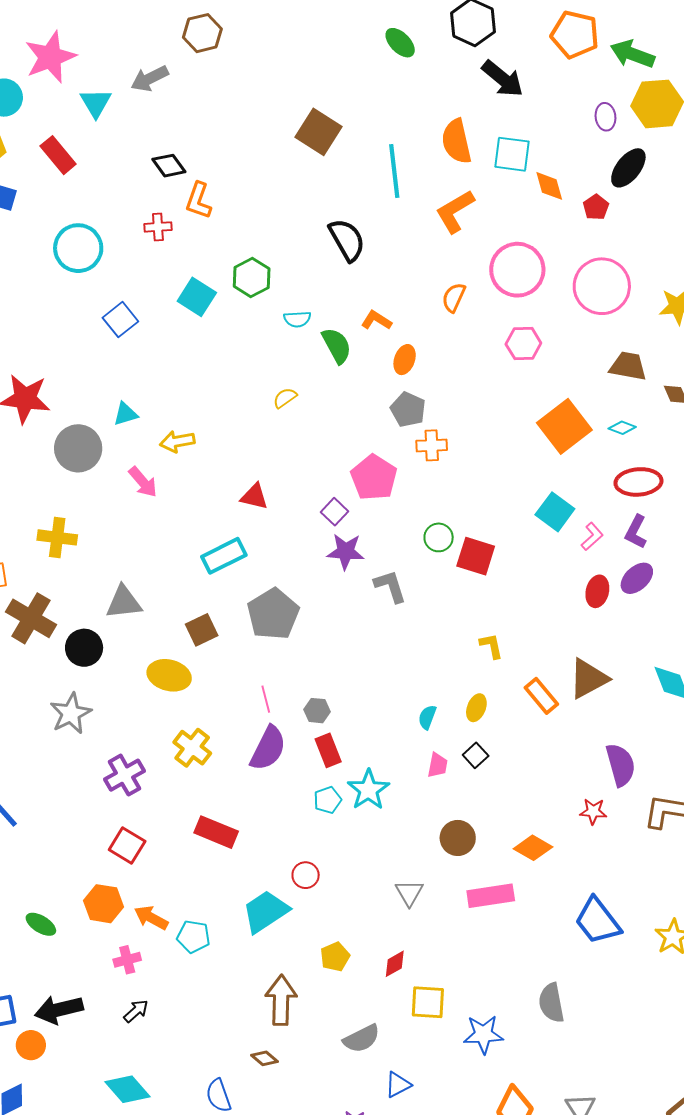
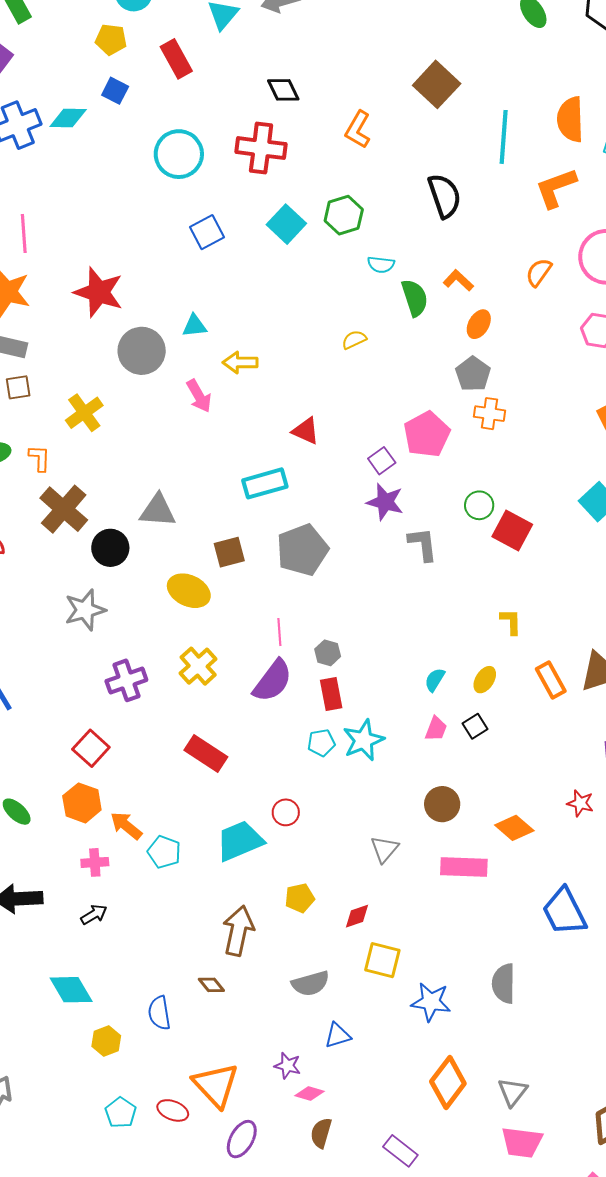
orange L-shape: (198, 201) -> (358, 130), moved
red cross: (158, 227) -> (261, 148), size x1.8
yellow cross: (57, 537) -> (84, 413), moved, turned 36
red square: (127, 846) -> (91, 748), moved

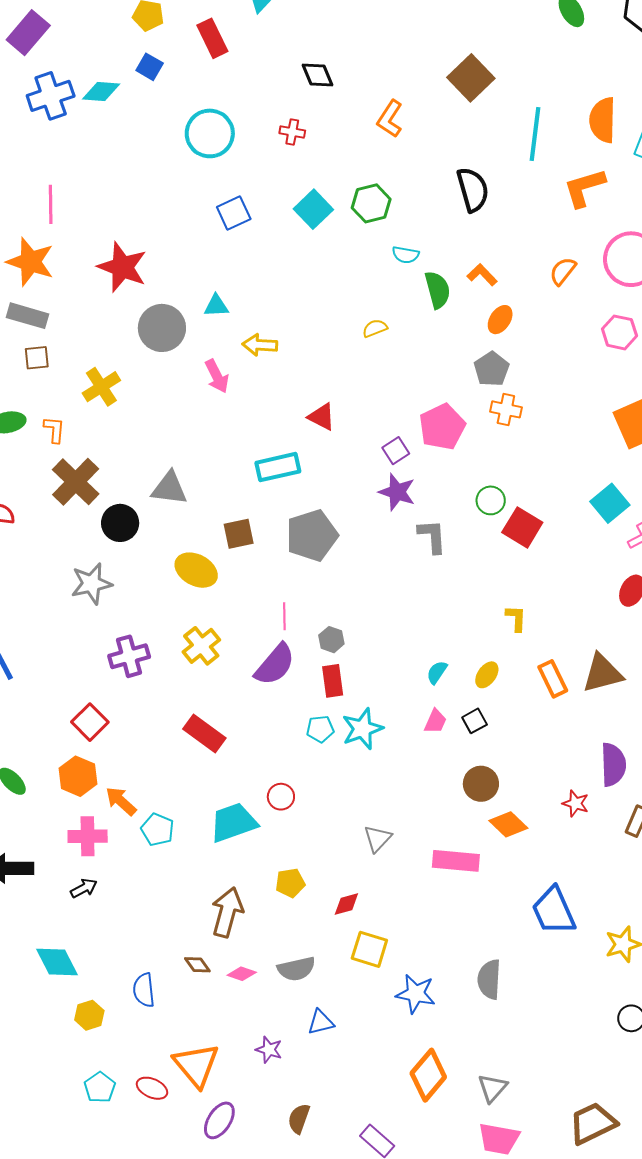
red cross: (261, 148) -> (292, 132), size x0.5
brown circle: (442, 804) -> (481, 784), moved
pink cross: (95, 862) -> (88, 836), size x1.4
pink diamond: (309, 1093) -> (242, 974), moved

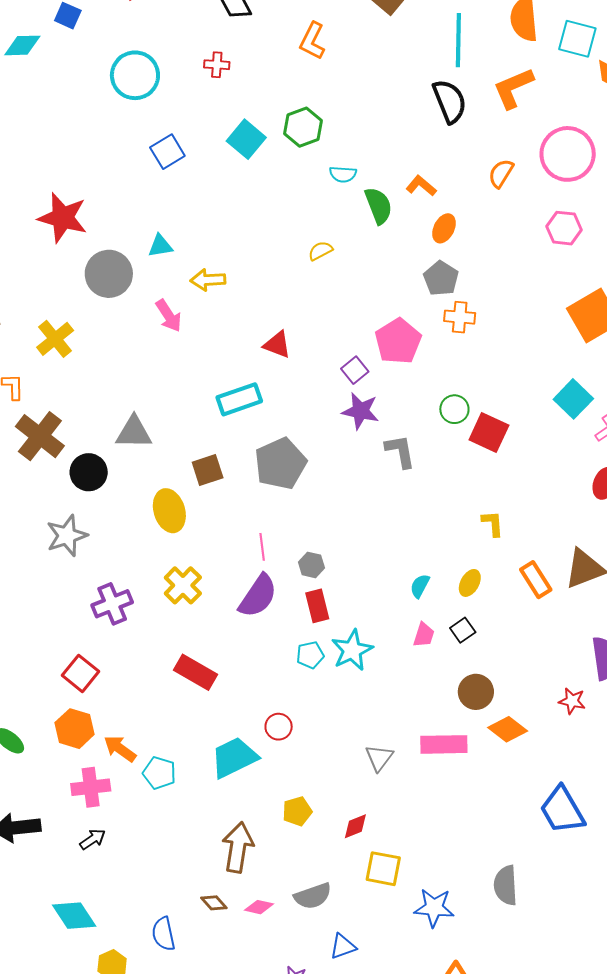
black semicircle: (473, 190) -> (450, 101), moved
yellow ellipse: (196, 570) -> (169, 511), turned 51
pink rectangle: (456, 861) -> (444, 744), moved

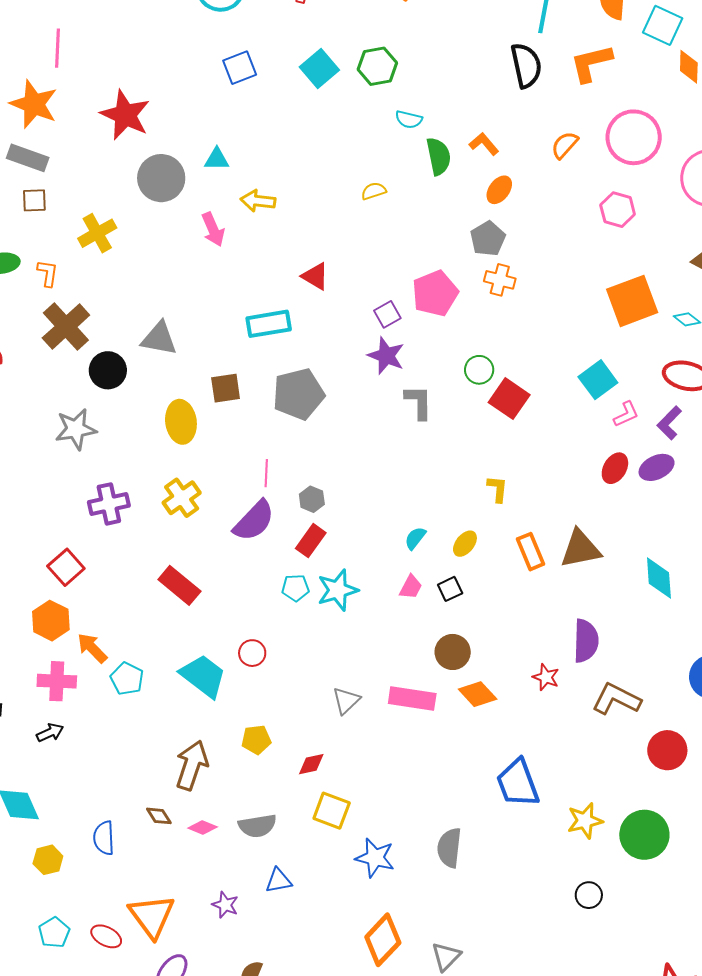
red rectangle: (317, 606) -> (311, 541), turned 40
cyan trapezoid: (234, 757) -> (203, 676), turned 54

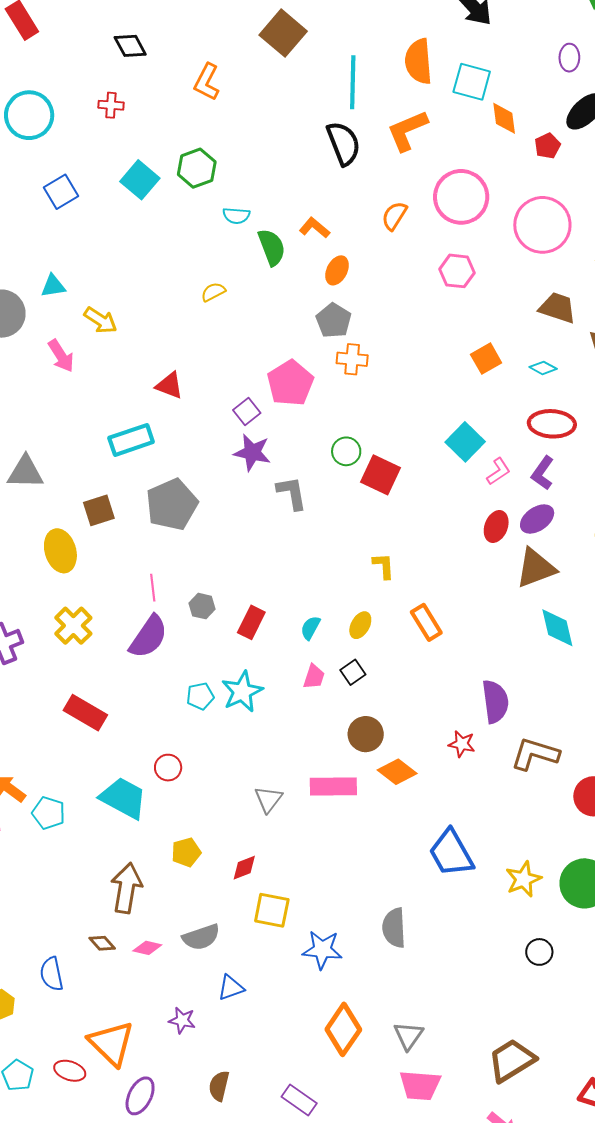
yellow arrow: (258, 201) -> (101, 320), turned -144
orange square: (632, 301) -> (486, 359), size x0.6
red rectangle: (311, 541) -> (251, 622), moved
brown triangle: (580, 549) -> (536, 568), moved

